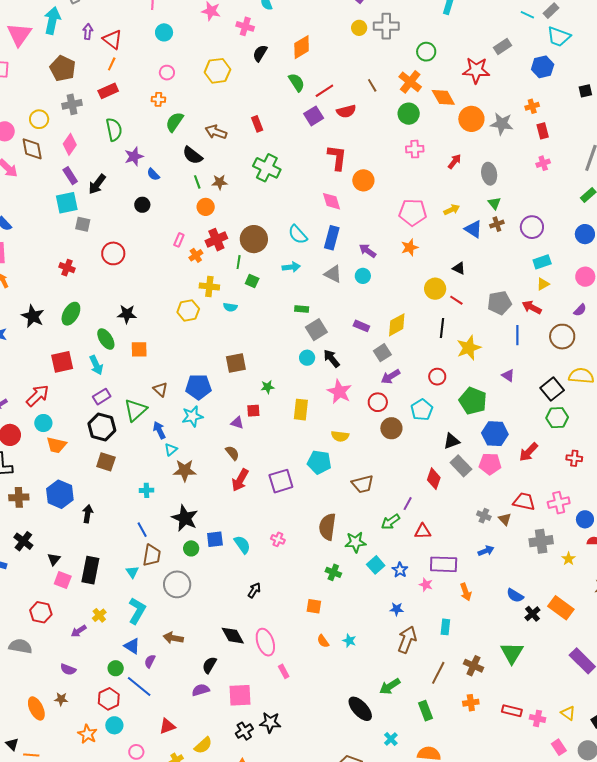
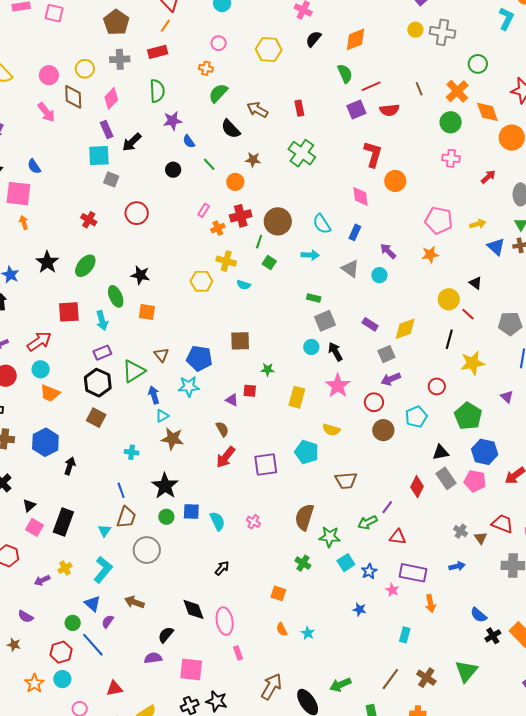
green line: (197, 182) -> (209, 164), moved, turned -32
blue rectangle: (332, 238) -> (355, 232), size x0.7
brown arrow: (407, 640) -> (271, 687), moved

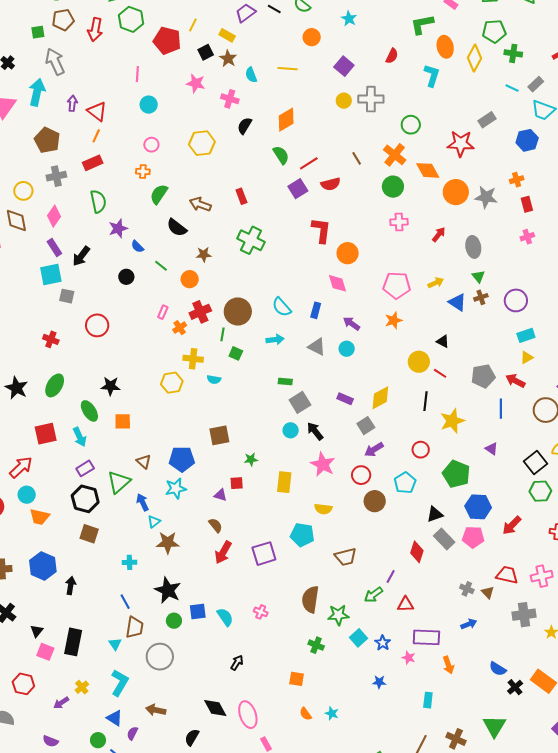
pink diamond: (360, 196) -> (337, 283), moved

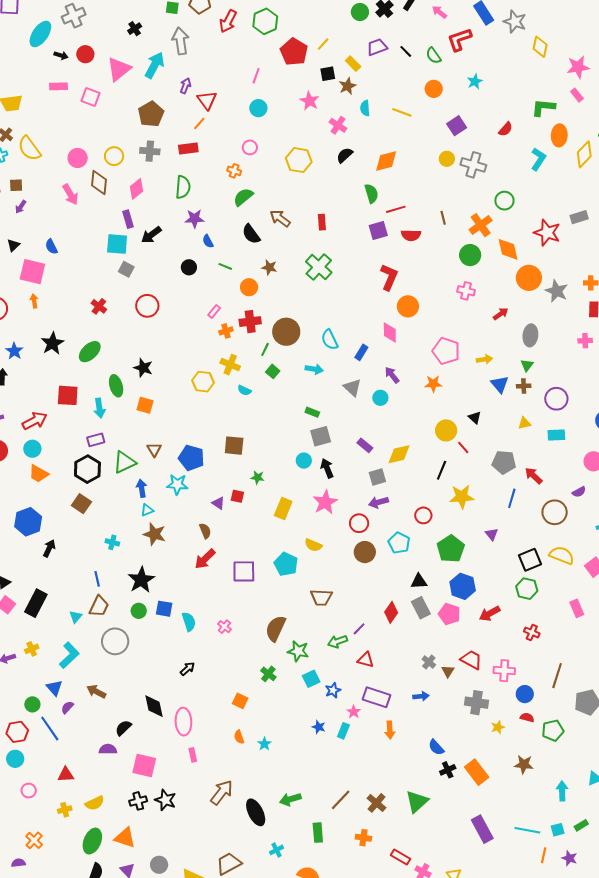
green line: (161, 266) -> (225, 266), turned -32
yellow triangle: (527, 357) -> (524, 423), moved
cyan pentagon: (405, 483) -> (399, 543), turned -30
cyan rectangle: (428, 700) -> (343, 731), moved

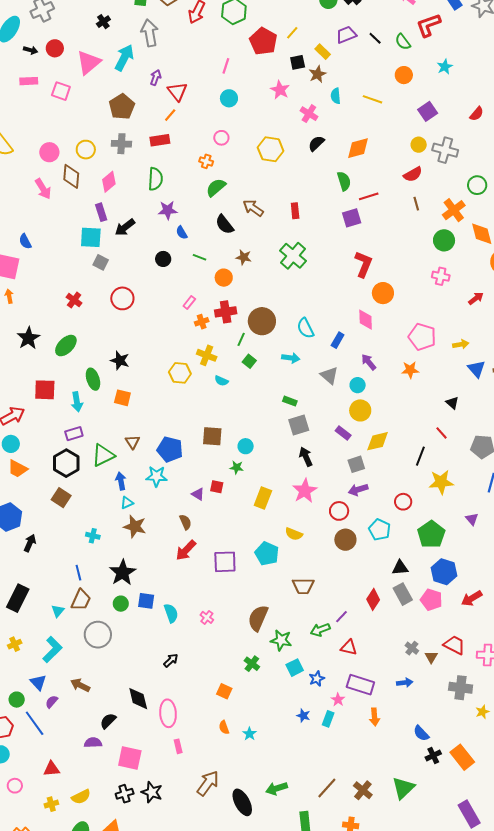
red semicircle: (411, 235) -> (413, 174), moved, turned -30
yellow circle: (446, 430) -> (360, 410), moved
cyan circle: (304, 461) -> (246, 446), moved

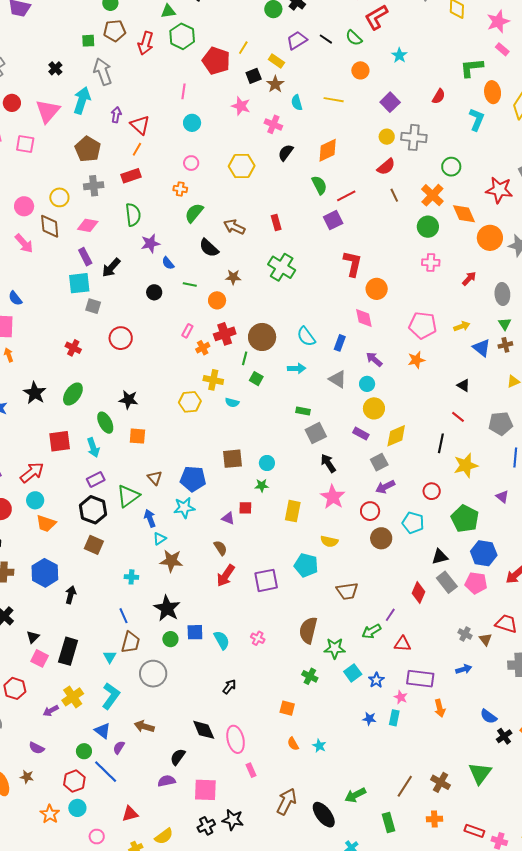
pink diamond: (109, 182) -> (88, 225), turned 60
yellow cross: (15, 644) -> (73, 697), size x1.5

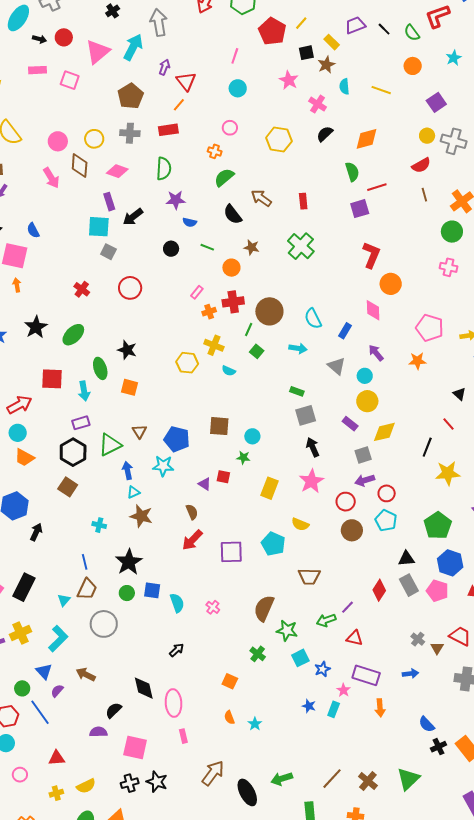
blue semicircle: (168, 263) -> (190, 222), turned -48
red circle: (432, 491) -> (387, 493), moved

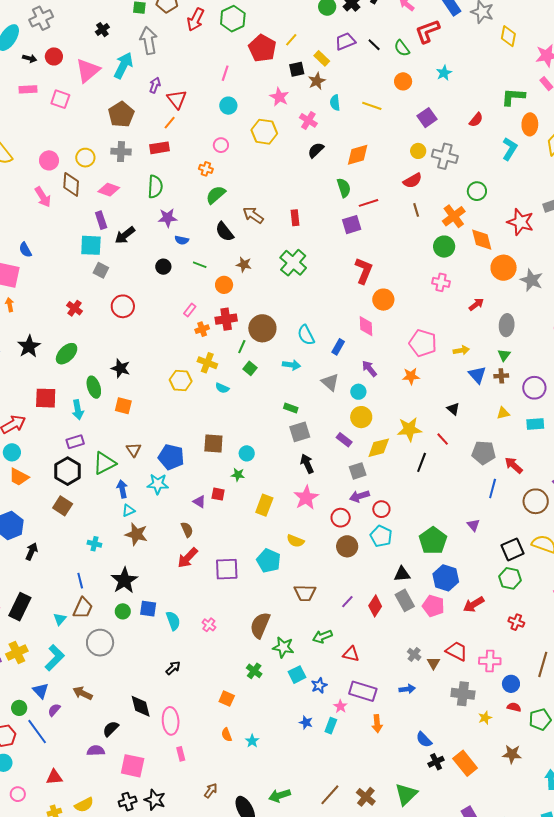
yellow hexagon: (279, 140) -> (264, 132), moved
yellow star: (448, 473) -> (409, 429), moved
purple line: (347, 607) -> (347, 602), moved
brown arrow: (213, 773) -> (211, 791), size x0.6

